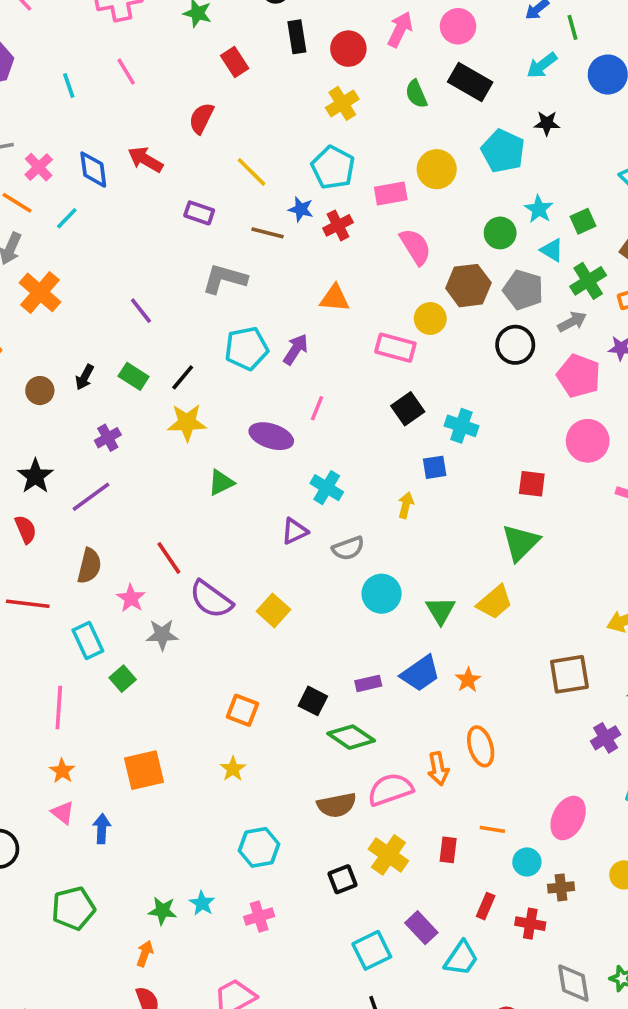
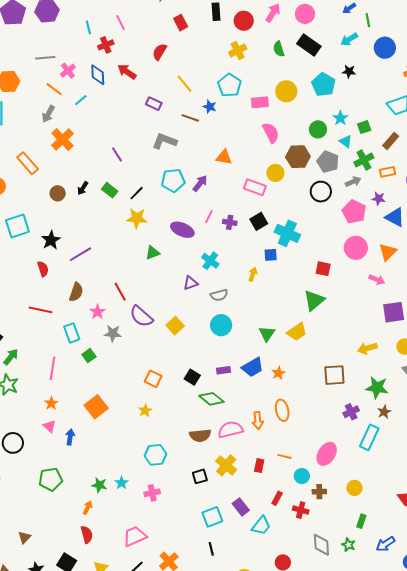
red cross: (338, 225) -> (106, 45), moved
cyan cross: (461, 426) -> (287, 233), size x1.4
purple cross: (108, 438) -> (230, 222), moved, turned 32
cyan circle: (382, 594) -> (221, 325), moved
orange square: (144, 770) -> (96, 407), turned -30

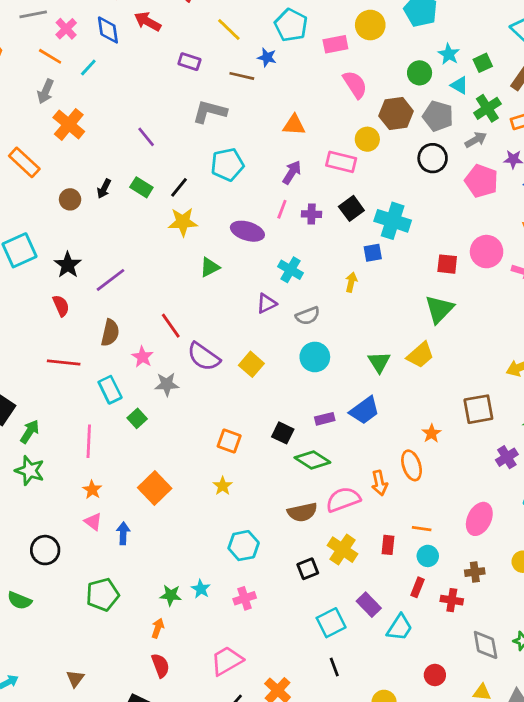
purple arrow: (200, 183) -> (292, 172), moved
pink circle: (356, 248) -> (487, 252), moved
orange star: (278, 373) -> (431, 433), moved
cyan circle: (302, 476) -> (428, 556), moved

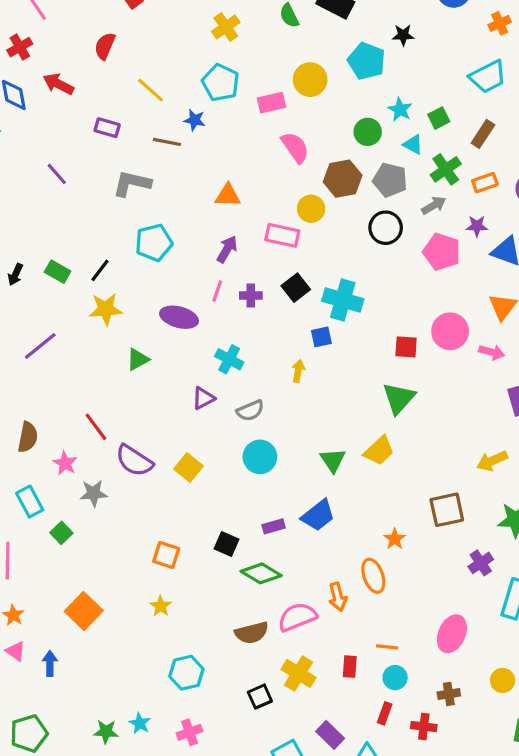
purple line: (146, 137) -> (57, 174), moved
purple line: (111, 280) -> (40, 346), moved

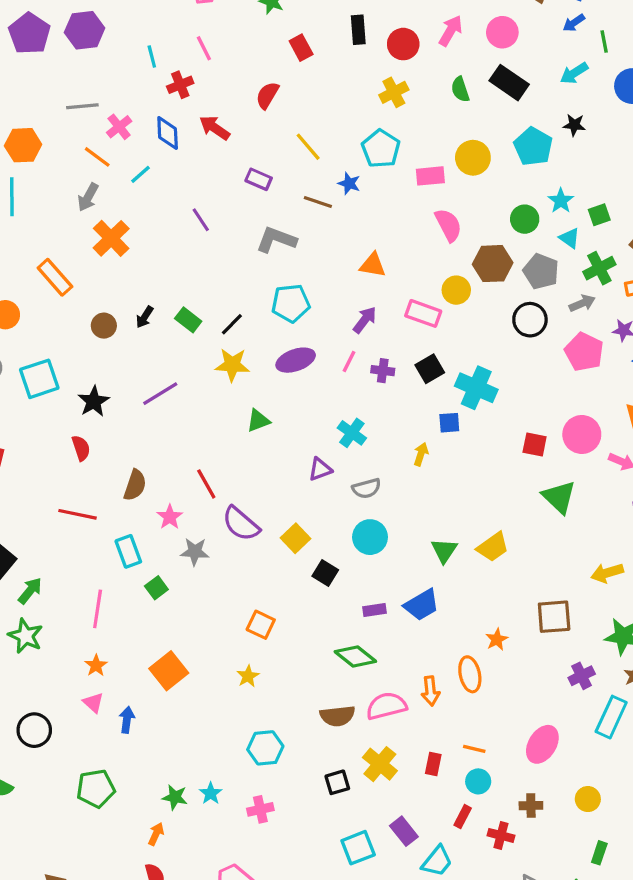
purple ellipse: (179, 317) -> (296, 360), moved, turned -42
green triangle: (399, 398) -> (559, 497), moved, turned -36
black square: (227, 544) -> (325, 573), moved

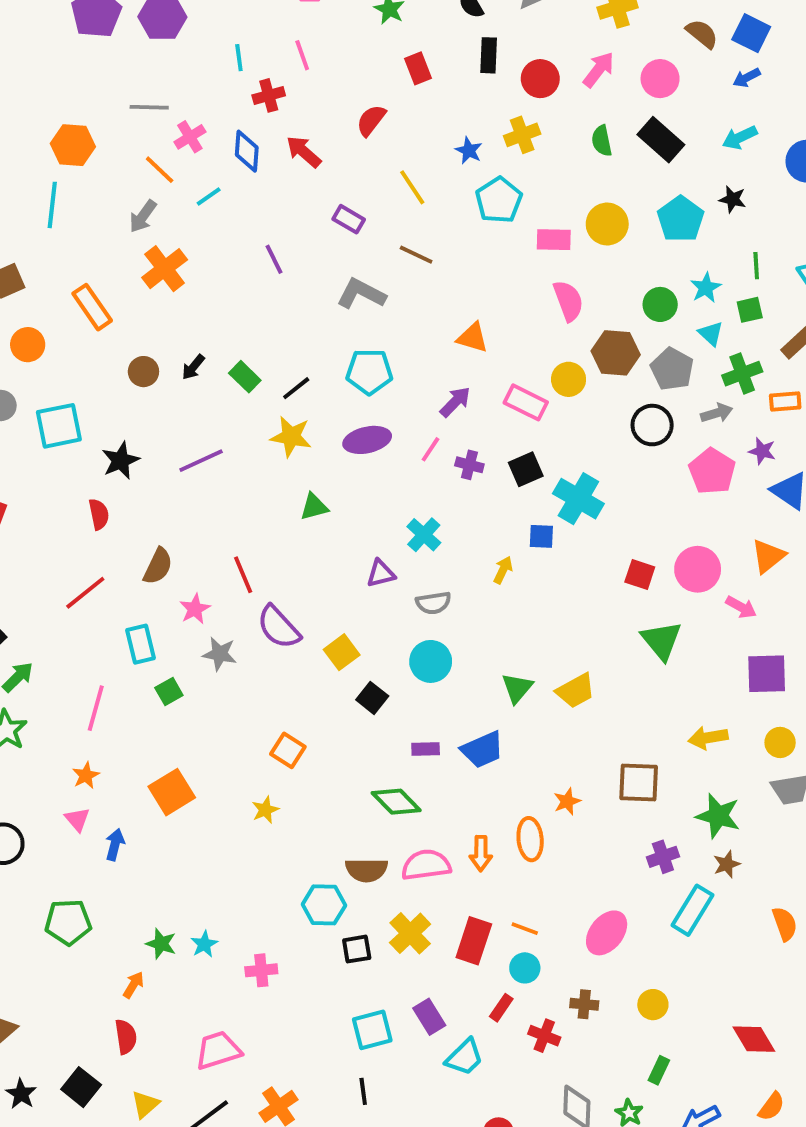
green line: (604, 42) -> (756, 266), moved
blue star: (349, 183) -> (469, 151), moved
red line: (78, 514) -> (85, 593), turned -57
cyan hexagon: (265, 748) -> (324, 905), moved
red rectangle: (433, 764) -> (474, 941), size x1.6

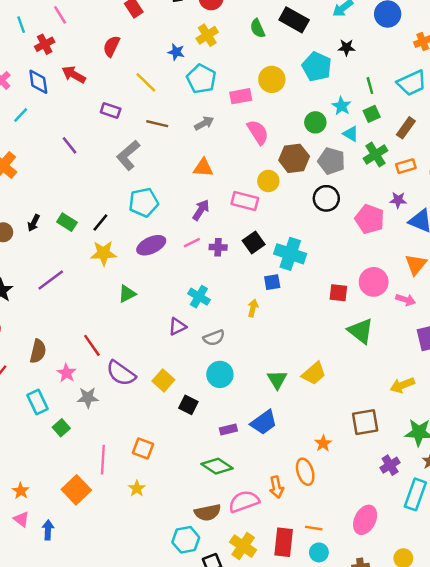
gray L-shape: (361, 294) -> (128, 155), turned -56
gray arrow: (717, 413) -> (204, 123), moved
pink line: (431, 449) -> (192, 243), turned 42
pink line: (96, 708) -> (103, 460), moved

